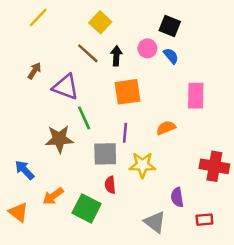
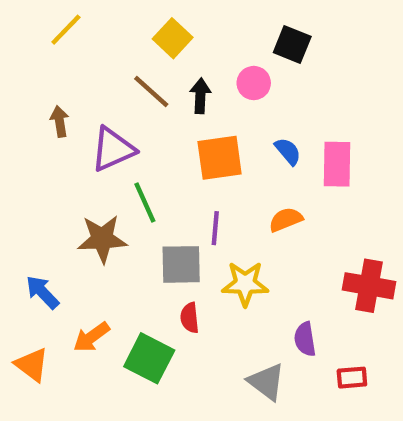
blue semicircle: (171, 56) -> (288, 151), moved
brown arrow: (34, 71) -> (59, 121), turned -42
purple triangle: (65, 87) -> (113, 149), turned -44

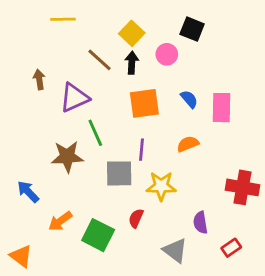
yellow line: (66, 30) -> (63, 19), moved, turned 45
yellow square: (173, 38) -> (132, 33), moved
red semicircle: (190, 318) -> (136, 218), moved, turned 30
orange triangle: (32, 365) -> (21, 256), moved
red rectangle: (352, 378) -> (231, 248), turned -30

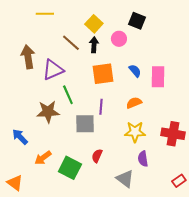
brown arrow: (39, 80) -> (28, 57), size x1.6
yellow star: (161, 186) -> (135, 132), moved
red rectangle: (231, 248) -> (179, 181), moved

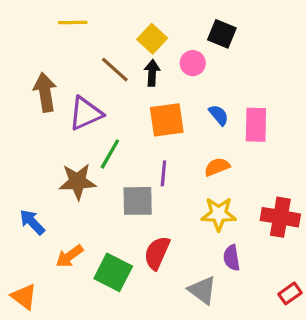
green line: (68, 95) -> (110, 154), turned 54
red semicircle: (97, 156) -> (157, 253), size x1.5

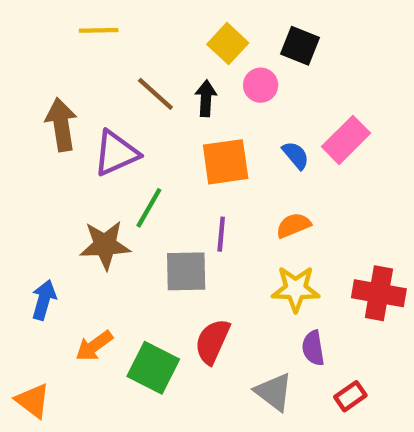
yellow square: (152, 39) -> (228, 44), moved
pink rectangle: (256, 125) -> (346, 140), moved, turned 44
blue arrow: (32, 222) -> (44, 300), turned 60
red rectangle: (290, 293) -> (350, 396), moved

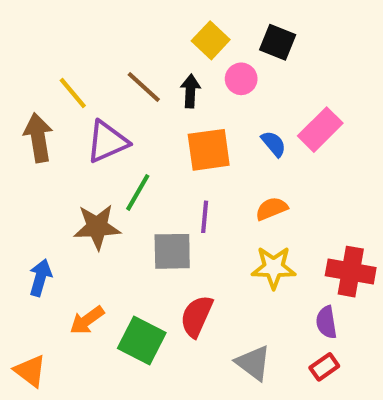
yellow line: (99, 30) -> (73, 93), moved, turned 51
brown arrow: (61, 125) -> (38, 138), moved
purple semicircle: (313, 348) -> (326, 322), moved

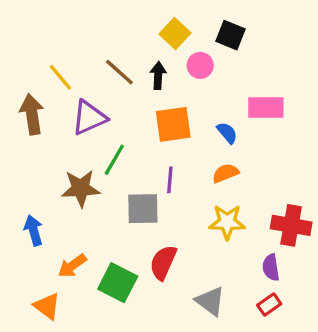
pink rectangle: (320, 130) -> (266, 108), turned 45
blue semicircle: (274, 144) -> (227, 133), moved
blue arrow: (40, 278) -> (34, 230), turned -32
orange triangle: (30, 371) -> (47, 306), moved

